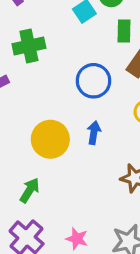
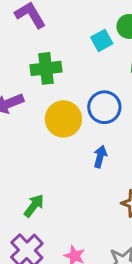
yellow circle: (50, 139) -> (63, 119), moved

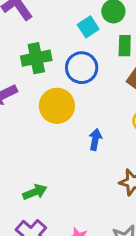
blue circle: (104, 107) -> (82, 68), moved
green arrow: (34, 206) -> (35, 192), turned 35

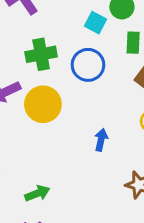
cyan square: (88, 27) -> (96, 23), turned -30
yellow circle: (57, 106) -> (43, 104), moved

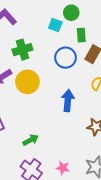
blue circle: (88, 65) -> (66, 58), moved
blue arrow: (101, 140) -> (68, 100), size x1.5

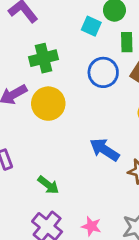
blue arrow: (68, 100) -> (104, 150), moved, turned -65
green arrow: (31, 140) -> (48, 185), turned 63

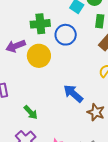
blue circle: (103, 72) -> (66, 35), moved

